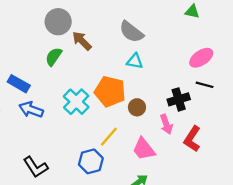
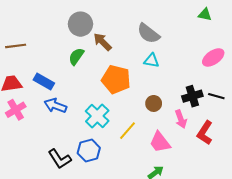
black line: (205, 85) -> (216, 96), moved
orange pentagon: (110, 92) -> (116, 79), moved
cyan cross: (76, 102) -> (97, 116), moved
blue hexagon: (91, 161) -> (89, 150), moved

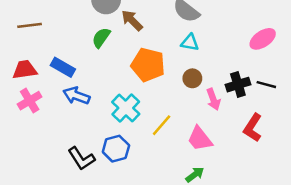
brown circle: (154, 103) -> (192, 78), moved
pink arrow: (181, 119) -> (213, 99), moved

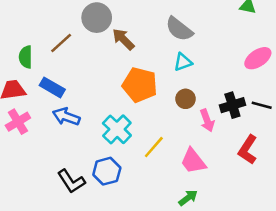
brown line: (30, 25) -> (61, 43), moved, turned -35
green semicircle: (101, 38) -> (26, 57), moved, turned -35
cyan triangle: (190, 43) -> (183, 62), turned -30

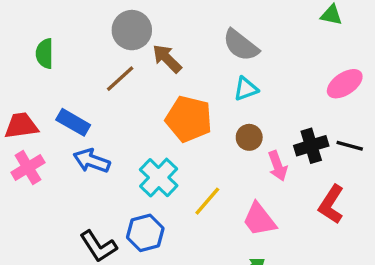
brown line: (61, 43) -> (120, 79), moved
green semicircle: (26, 57) -> (45, 54), moved

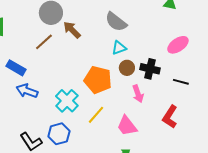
orange pentagon: (189, 119) -> (98, 80), moved
brown circle: (249, 137) -> (127, 68), moved
black cross: (311, 146) -> (150, 69), moved, turned 30

